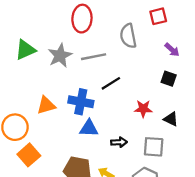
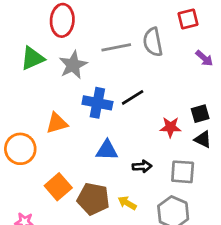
red ellipse: (82, 19) -> (62, 20), moved
gray line: (94, 57) -> (116, 47), moved
black square: (169, 79) -> (200, 114), moved, turned -35
blue cross: (81, 102) -> (97, 103), moved
orange square: (29, 155) -> (58, 187), moved

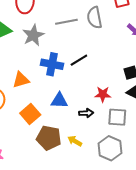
red star: (170, 127) -> (103, 94), moved
orange square: (58, 187) -> (30, 114), moved

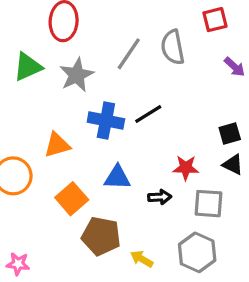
gray line: (66, 22) -> (129, 54), turned -45
yellow arrow: (75, 141) -> (142, 259), moved

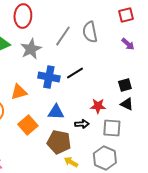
red square: (215, 20) -> (126, 15), moved
brown pentagon: (101, 236) -> (59, 142), moved

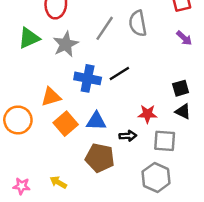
orange square: (28, 125) -> (66, 124), moved
yellow arrow: (71, 162) -> (58, 182), moved

